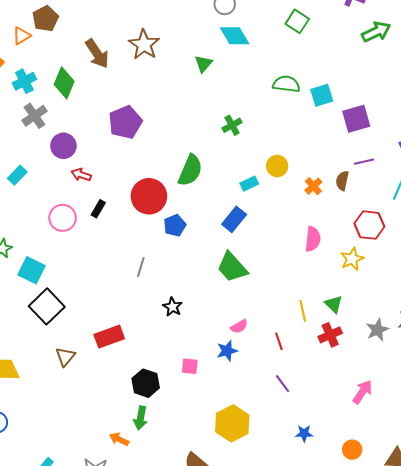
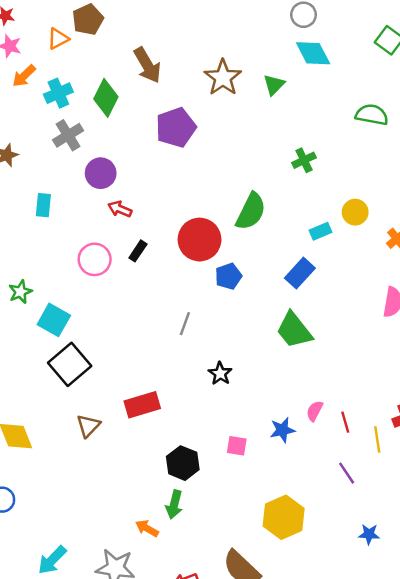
brown star: (144, 45) -> (223, 78), moved
purple pentagon: (125, 122) -> (176, 127), moved
cyan rectangle: (17, 175) -> (43, 205), turned -42
yellow line: (303, 311) -> (377, 439), moved
pink semicircle: (239, 326) -> (315, 411), moved, turned 144

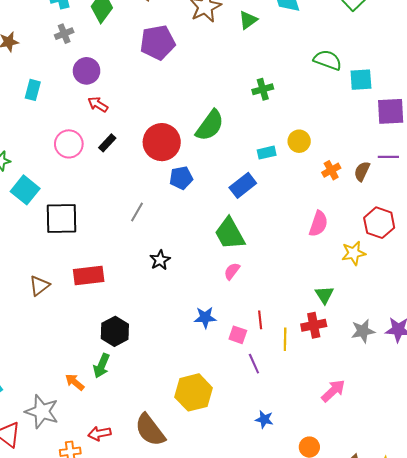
gray cross: (68, 135) -> (64, 34), size x0.7
black square: (70, 364) -> (62, 218), moved, turned 30
pink semicircle: (315, 411) -> (232, 271), moved
pink square: (237, 446) -> (238, 335), moved

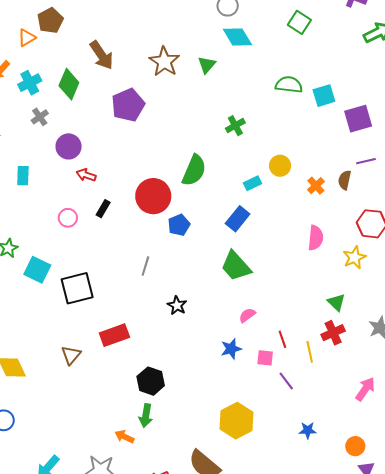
pink circle: (69, 144) -> (68, 218), size x0.7
pink semicircle: (232, 271) -> (247, 315), moved, turned 30

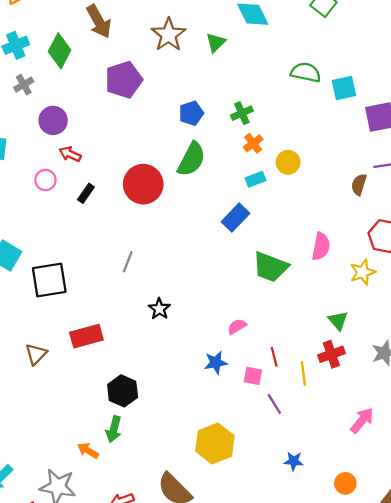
orange cross: (316, 186) -> (253, 143), moved
pink circle: (68, 218) -> (45, 180), moved
blue pentagon: (179, 225) -> (191, 113), moved
green trapezoid: (236, 266) -> (270, 267), moved, turned -32

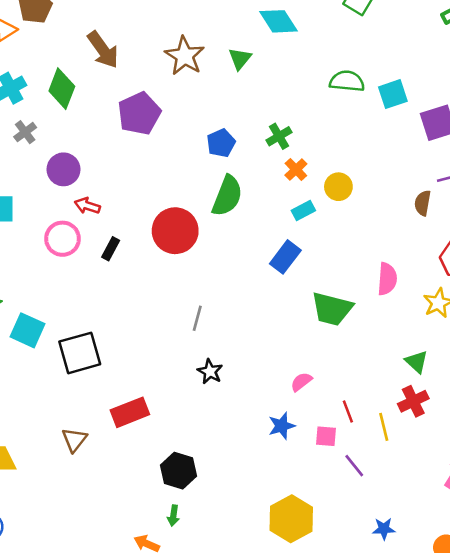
pink circle: (45, 180) -> (62, 239), size x1.4
gray line: (128, 262) -> (197, 318), moved
green arrow: (114, 429) -> (173, 516), size x0.7

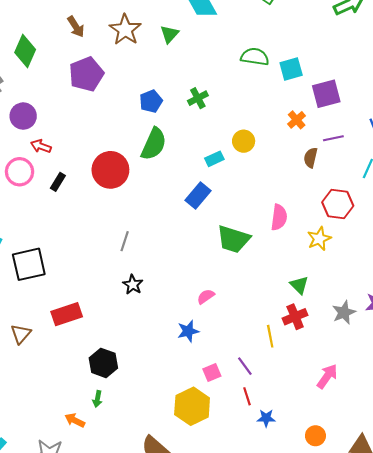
brown arrow: (103, 50) -> (76, 27), moved, size x0.7
orange cross: (296, 169) -> (297, 120), moved
red line: (348, 412) -> (247, 396), moved
pink square: (326, 436) -> (212, 372), moved, turned -30

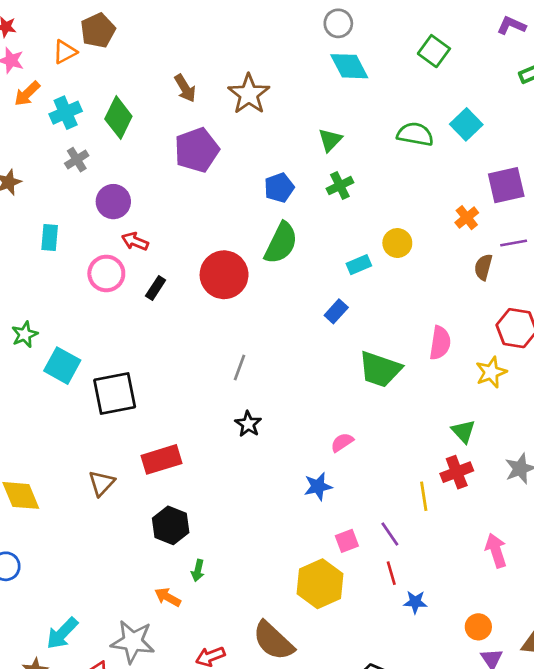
green triangle: (169, 34) -> (330, 140), moved
cyan square: (291, 69) -> (466, 124), moved, turned -30
blue rectangle: (198, 195) -> (336, 311), size x0.7
black hexagon: (103, 363) -> (171, 525), moved
pink arrow: (327, 376) -> (496, 551), turned -55

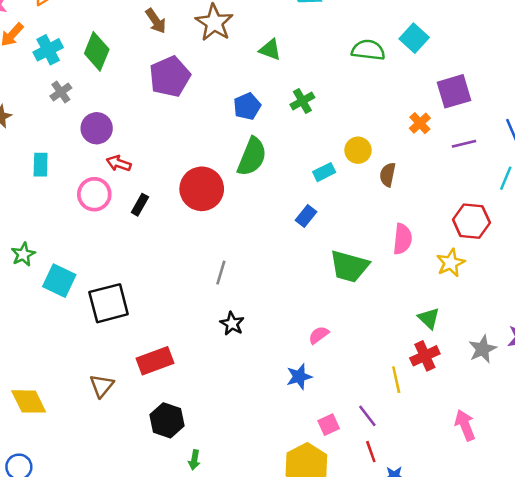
green triangle: (330, 140) -> (270, 50), moved, turned -50
brown semicircle: (483, 267) -> (388, 175), moved

